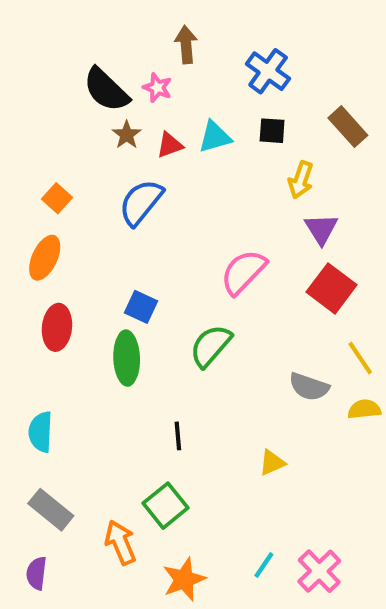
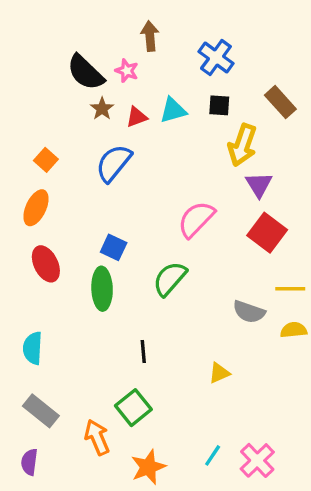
yellow arrow: (301, 180) -> (242, 145), size x1.4
red ellipse: (57, 327) -> (46, 264), turned -32
yellow line: (360, 358) -> (290, 289), turned -56

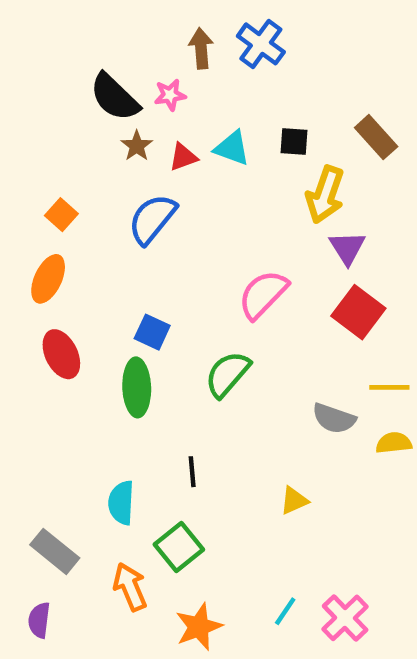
blue cross: (216, 57) -> (261, 44), moved
pink star: (127, 71) -> (170, 95), turned -30
cyan triangle: (173, 110) -> (232, 148), turned 36
cyan semicircle: (33, 348) -> (121, 503), moved

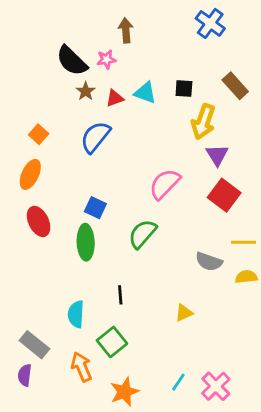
blue cross: (261, 44) -> (210, 23), moved
purple semicircle: (39, 620) -> (25, 375), moved

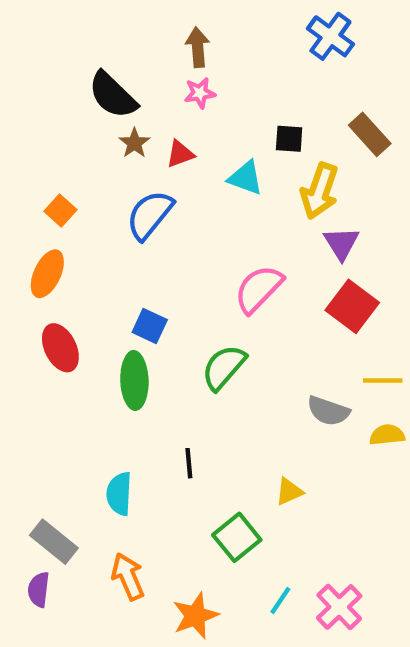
pink star: (106, 59) -> (200, 93), moved
cyan triangle: (145, 93) -> (246, 178), moved
green square: (112, 342) -> (237, 537), moved

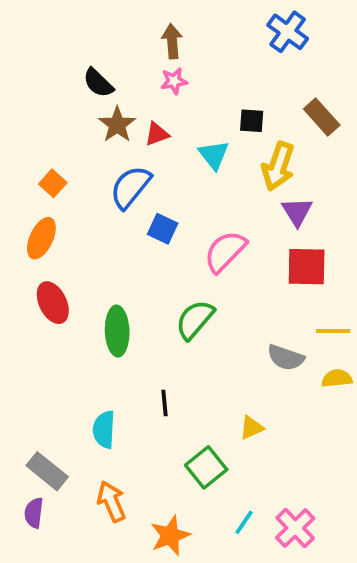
black semicircle: (113, 95) -> (98, 83), size x0.7
brown star: (134, 143) -> (117, 125), size x1.4
cyan triangle: (246, 178) -> (214, 155), turned 32
red square: (352, 306) -> (307, 267), turned -36
blue square: (150, 326) -> (163, 229), moved

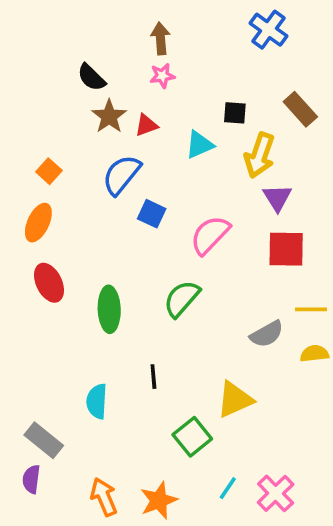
cyan triangle: (214, 155) -> (199, 145), turned 44
gray semicircle: (286, 358) -> (267, 334), turned -48
yellow triangle: (252, 428) -> (235, 400), size x1.6
orange arrow: (111, 501) -> (104, 497), moved

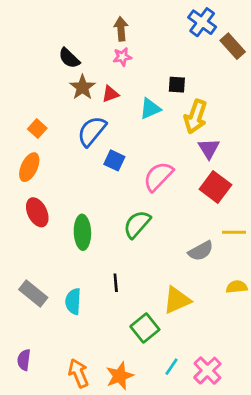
brown rectangle: (300, 109) -> (233, 46), moved
red square: (286, 249) -> (215, 187), turned 36
yellow semicircle: (314, 354) -> (237, 287), moved
gray rectangle: (44, 440) -> (33, 293), moved

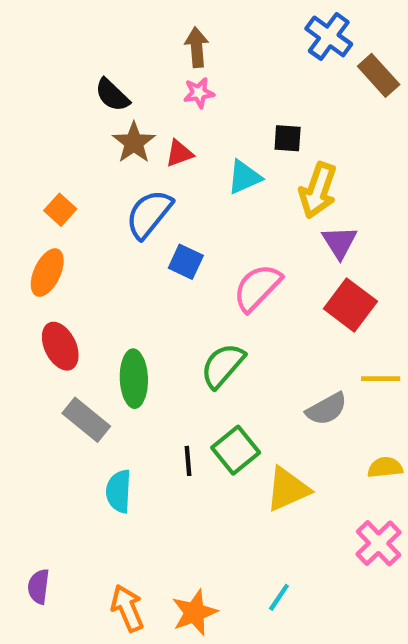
gray rectangle: (33, 293) -> (86, 420), moved
green square: (145, 328) -> (236, 450), moved
pink cross: (207, 371) -> (379, 543), moved

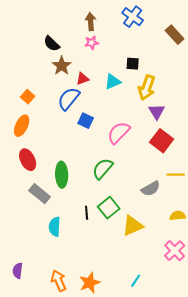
blue cross: (329, 36) -> (133, 17), moved
red triangle: (179, 153) -> (83, 79), moved
cyan line: (279, 597) -> (136, 281), moved

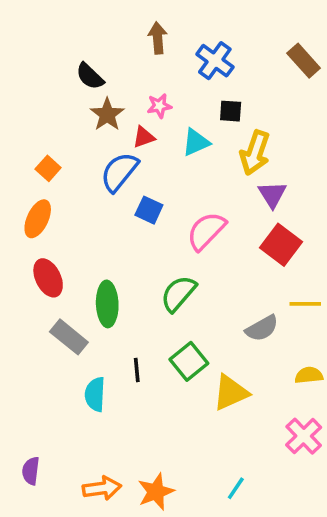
blue cross: (133, 17) -> (215, 61), moved
pink star: (92, 43) -> (159, 106), moved
black line: (87, 213) -> (137, 370), moved
orange arrow: (59, 281) -> (102, 488), turned 105

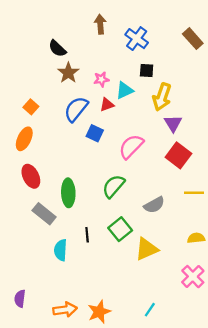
pink star: (159, 106) -> (101, 79), moved
red triangle: (144, 137) -> (107, 105), moved
gray semicircle: (262, 328) -> (154, 205), moved

